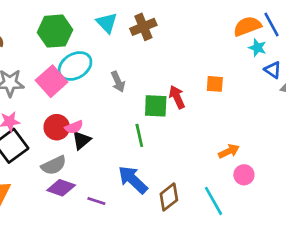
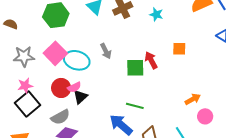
cyan star: (257, 48) -> (156, 14), moved
cyan ellipse: (75, 66) -> (77, 60), moved, turned 50
green line: (139, 135) -> (135, 106), moved, turned -60

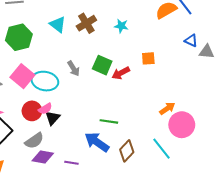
red arrow: (151, 60) -> (121, 73), turned -84
green square: (135, 68) -> (102, 65), moved, turned 30
pink circle: (205, 116) -> (182, 125), size x1.6

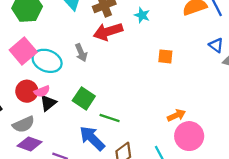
green square: (102, 65) -> (84, 98), moved
red arrow: (121, 73) -> (108, 32), moved, size x1.4

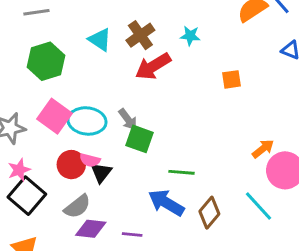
gray arrow: (81, 53) -> (128, 119), moved
pink semicircle: (42, 91) -> (90, 160), turned 49
green square: (84, 98) -> (140, 139), moved

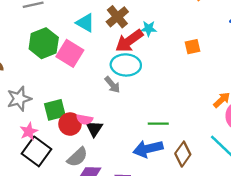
cyan star: (190, 36) -> (149, 29), moved
pink square: (55, 116) -> (70, 53), moved
cyan ellipse: (87, 121) -> (126, 65), moved
green square: (140, 139) -> (55, 110), moved, turned -30
blue arrow: (166, 203) -> (148, 149), turned -40

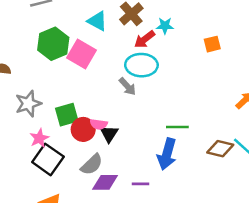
red arrow: (129, 41) -> (145, 39), size x0.7
blue arrow: (148, 149) -> (167, 154), turned -60
brown diamond: (183, 154) -> (220, 149), moved, turned 70

